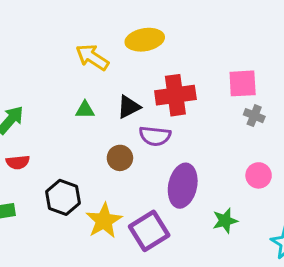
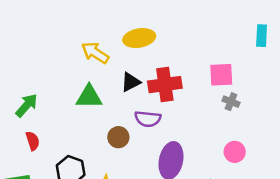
black triangle: (129, 107) -> (131, 82), moved
green triangle: (85, 110) -> (89, 97), size x1.6
red semicircle: (18, 162) -> (33, 141), turned -102

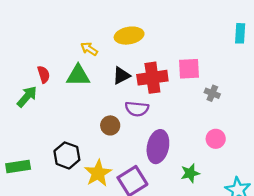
yellow arrow: (95, 53) -> (89, 49), size x0.7
pink square: (221, 75) -> (189, 69), moved
green triangle: (89, 97) -> (78, 75), moved
red semicircle: (33, 141) -> (44, 74), moved

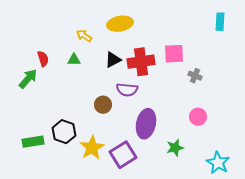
green triangle: (78, 75) -> (74, 60), size x0.6
green rectangle: (18, 167) -> (33, 142), moved

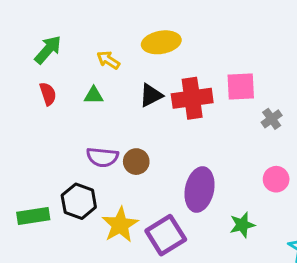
gray cross: (195, 76) -> (272, 119), turned 32
green arrow: (28, 79) -> (48, 50), moved
purple semicircle: (127, 90) -> (102, 157), moved

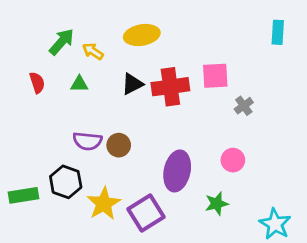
green arrow: (48, 50) -> (62, 42), moved
pink circle: (276, 179) -> (233, 160), moved

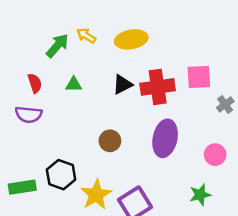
yellow arrow: (93, 51) -> (86, 36), moved
purple semicircle: (87, 141) -> (29, 115), moved
purple ellipse: (177, 171) -> (165, 138), moved

